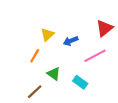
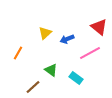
red triangle: (105, 28) -> (99, 27), turned -42
orange line: (35, 56) -> (18, 53), moved

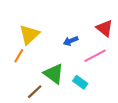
yellow triangle: (45, 33) -> (29, 35), moved, size x1.5
green triangle: (51, 70) -> (54, 74), size x1.5

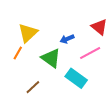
green triangle: (54, 74) -> (51, 58), moved
cyan rectangle: (80, 82) -> (76, 78), size x1.5

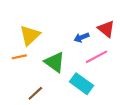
blue arrow: (67, 39) -> (81, 37), moved
orange line: (18, 53) -> (19, 57), turned 48

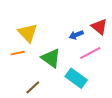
yellow triangle: (30, 35) -> (28, 33), turned -30

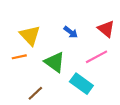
blue arrow: (76, 35) -> (71, 32), moved, turned -120

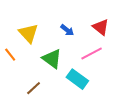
orange line: (19, 57) -> (10, 55), moved, turned 64

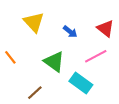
yellow triangle: (29, 33) -> (34, 22), moved

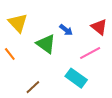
yellow triangle: (34, 22) -> (18, 23), moved
green triangle: (54, 62) -> (46, 44), moved

